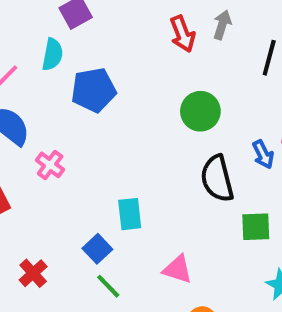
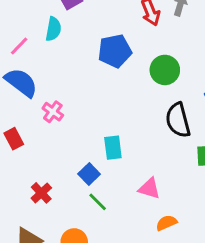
blue pentagon: (94, 90) -> (115, 51), moved

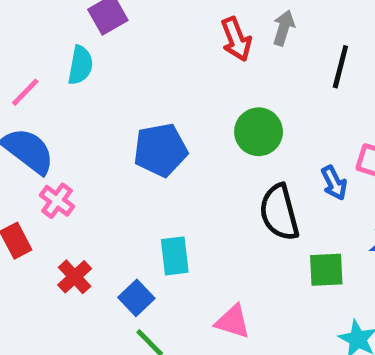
blue pentagon: (115, 51) -> (160, 150), moved
pink cross: (53, 112) -> (57, 201), moved
red cross: (41, 193) -> (75, 277), moved

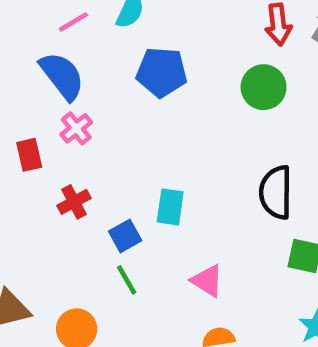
green circle: (259, 132) -> (264, 87), moved
blue pentagon: (160, 150) -> (162, 72), moved

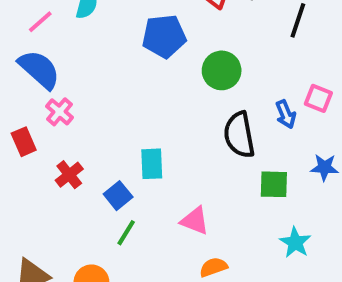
blue pentagon: (162, 72) -> (164, 36), moved
green circle: (264, 87) -> (222, 70), moved
green line: (127, 280) -> (126, 233), turned 72

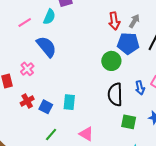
blue pentagon: (164, 36) -> (128, 43), moved
blue semicircle: (39, 69) -> (46, 47), moved
blue square: (118, 196) -> (46, 107), moved, turned -32

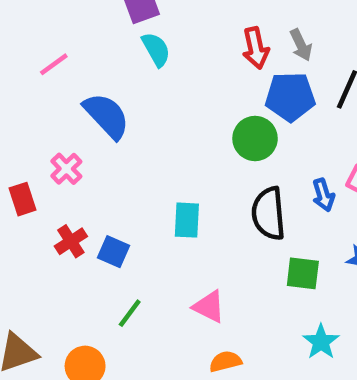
cyan semicircle: (49, 17) -> (156, 49), moved, turned -49
gray arrow: (134, 21) -> (301, 45), turned 128
cyan rectangle: (69, 102) -> (187, 220), moved

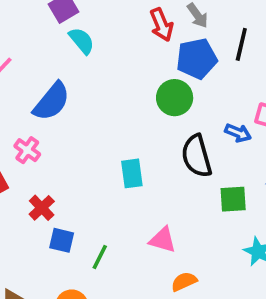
blue semicircle: (106, 116) -> (52, 101), turned 93
blue arrow: (323, 195) -> (238, 133), turned -40
blue square: (114, 252) -> (62, 240), moved

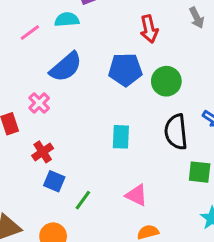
red arrow: (162, 25) -> (149, 29), moved
cyan semicircle: (82, 41) -> (67, 20), moved, turned -65
blue pentagon: (197, 59) -> (125, 70), moved

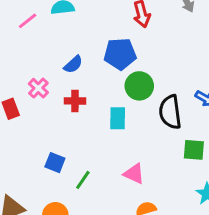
blue semicircle: (66, 67) -> (73, 64), moved, size x0.6
green circle: (166, 81) -> (139, 86), moved
red cross: (43, 152) -> (75, 101), moved, turned 36

